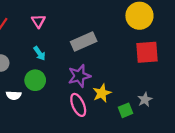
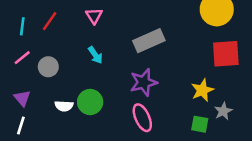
green circle: (35, 80) -> (90, 102), moved
yellow star: (102, 93) -> (202, 90), moved
green square: (125, 110) -> (200, 124), turned 32

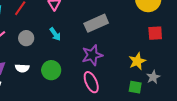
red square: (226, 54) -> (155, 33), size x0.7
gray circle: (48, 67) -> (26, 38), moved
white semicircle: (64, 106) -> (22, 68), moved

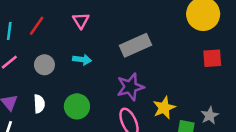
cyan arrow: (55, 34) -> (82, 60), turned -48
yellow star: (137, 61) -> (164, 108), moved
white semicircle: (22, 68) -> (39, 104), turned -96

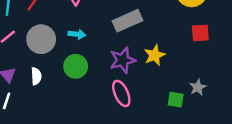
gray circle: (44, 65) -> (41, 39), size x1.5
green circle: (77, 106) -> (76, 66), moved
yellow star: (164, 108) -> (155, 55), moved

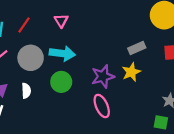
gray rectangle: (127, 21) -> (137, 48), moved, size x0.7
cyan arrow: (77, 34) -> (62, 53), size x1.6
green square: (176, 100) -> (161, 122), moved

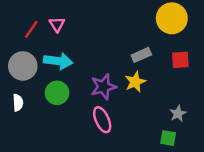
red line: (24, 25) -> (31, 29), moved

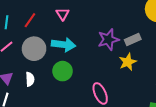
red line: (31, 29) -> (30, 20), moved
purple star: (103, 87) -> (108, 40), moved

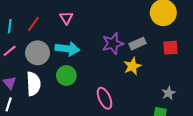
white semicircle: (30, 79) -> (33, 84), size x1.6

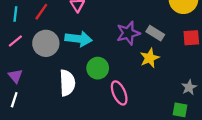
gray rectangle: (137, 44) -> (155, 33), turned 56
green circle: (66, 76) -> (98, 68), moved
white semicircle: (33, 84) -> (67, 83), moved

